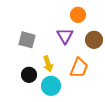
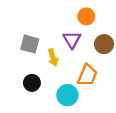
yellow arrow: (48, 64) -> (53, 57), moved
cyan circle: (51, 86) -> (67, 95), moved

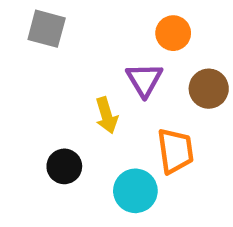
gray square: (30, 44) -> (47, 29), moved
orange trapezoid: (87, 75) -> (175, 151), turned -30

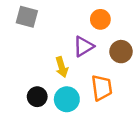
purple triangle: (144, 80) -> (84, 46), turned 30
cyan circle: (135, 191) -> (67, 99), moved

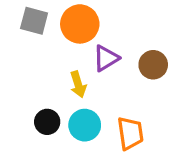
orange circle: (100, 19) -> (80, 24), moved, size x1.5
orange trapezoid: (102, 88) -> (130, 133), moved

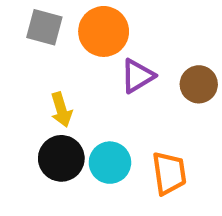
yellow arrow: (78, 84) -> (61, 110), moved
black circle: (47, 122) -> (61, 158), size x1.4

